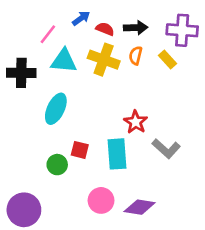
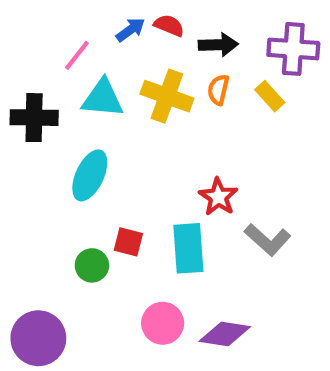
red semicircle: (105, 29) -> (169, 25), moved

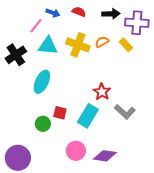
blue arrow: (130, 30) -> (53, 13), moved, turned 56
black arrow: (218, 45) -> (111, 14), moved
orange semicircle: (218, 90) -> (102, 42), turned 48
black cross: (34, 118) -> (16, 55), turned -35
cyan rectangle: (188, 248) -> (88, 116), turned 35

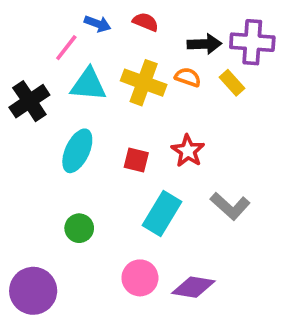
black arrow: (111, 14) -> (204, 44), moved
orange semicircle: (102, 42) -> (188, 77), turned 48
red star: (102, 92) -> (188, 151), moved
red square: (60, 113) -> (136, 160), moved

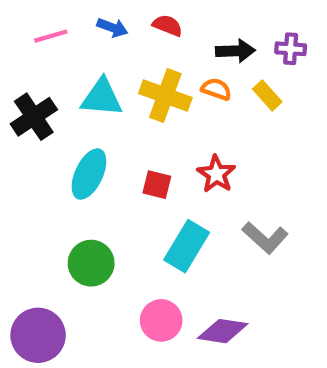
purple cross: (252, 42) -> (291, 49), size x0.6
pink line: (66, 48) -> (51, 36), moved, turned 36
green circle: (79, 228) -> (91, 263), size x1.4

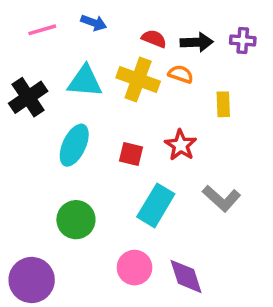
red semicircle: (168, 25) -> (154, 39), moved
yellow rectangle: (267, 95) -> (223, 104), moved, turned 40
purple diamond: (223, 331) -> (186, 276), turned 63

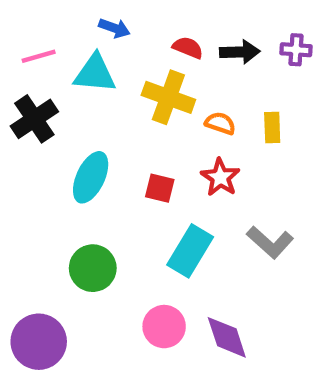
pink line: (42, 30) -> (39, 56), moved
orange semicircle: (181, 74) -> (220, 123), moved
cyan triangle: (85, 81) -> (95, 74), moved

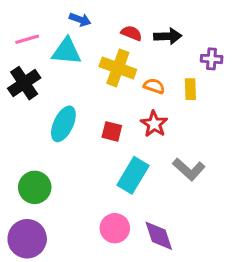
purple cross: (296, 50) -> (212, 59), moved
green circle: (93, 268) -> (35, 187), moved

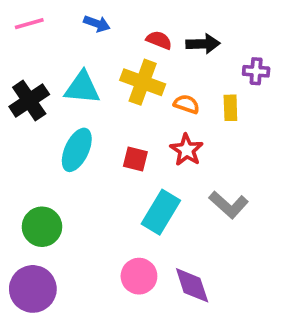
pink line: (27, 39) -> (29, 24), moved
cyan triangle: (66, 51) -> (82, 88), moved

